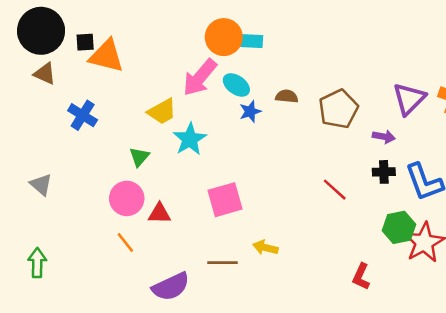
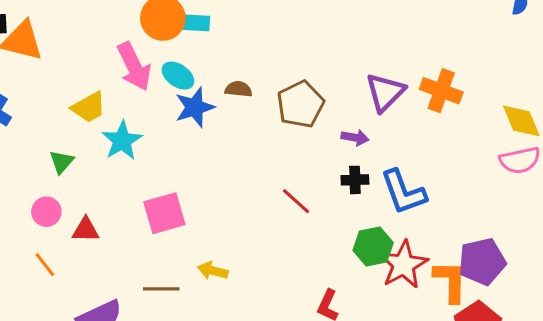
pink arrow: (200, 77) -> (134, 66), turned -66
blue star: (250, 111) -> (195, 107), size x1.5
pink circle: (127, 198) -> (46, 212), size x0.7

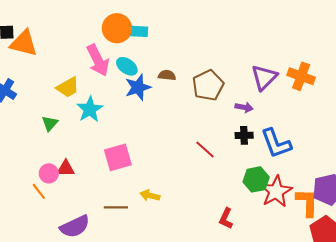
pink circle: (46, 212) -> (49, 173), moved

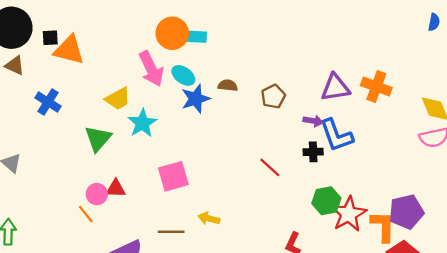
purple triangle: (264, 77) -> (335, 88), turned 36
brown pentagon: (208, 85) -> (273, 96), size x0.7
green triangle: (50, 123) -> (98, 139), size x1.5
blue L-shape: (276, 143) -> (336, 135), moved

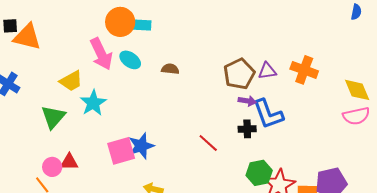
purple triangle: (335, 88) -> (267, 71), size x0.7
brown pentagon: (273, 96) -> (239, 74), moved, size x1.4
blue star: (196, 99) -> (141, 146), moved

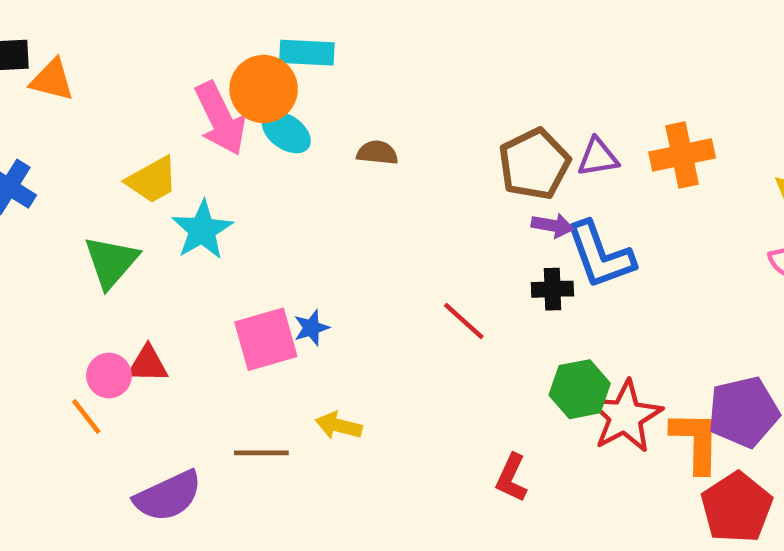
orange circle: (120, 22) -> (264, 89), moved
orange triangle: (27, 37) -> (52, 80), size x0.7
orange cross: (304, 70) -> (682, 155), turned -32
blue star: (141, 146) -> (311, 328), size x0.6

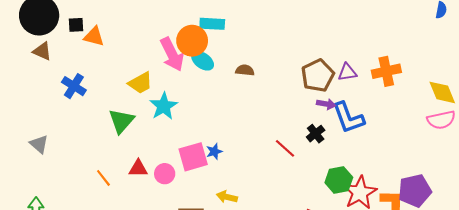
black cross: (552, 289) -> (316, 134), moved, turned -36
pink circle: (109, 376) -> (165, 174), moved
orange line: (86, 417) -> (103, 178), moved

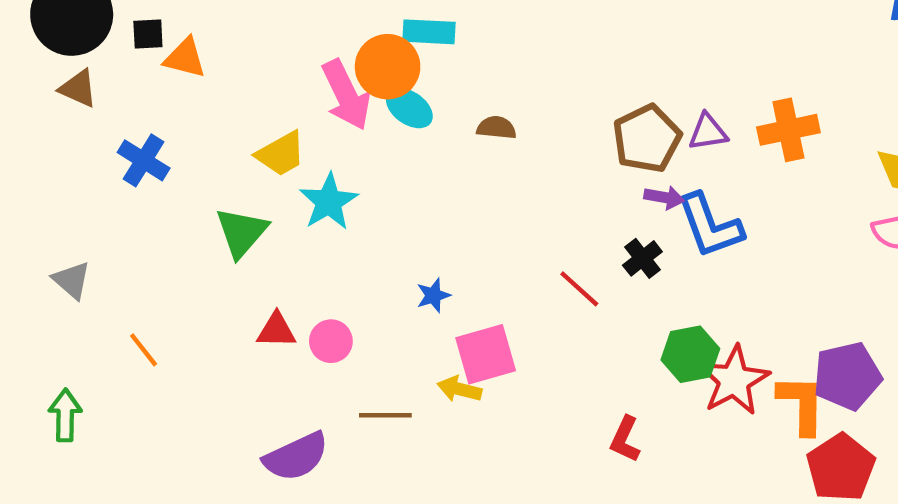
pink square: (193, 157) -> (486, 354), moved
orange line: (103, 178) -> (144, 350), moved

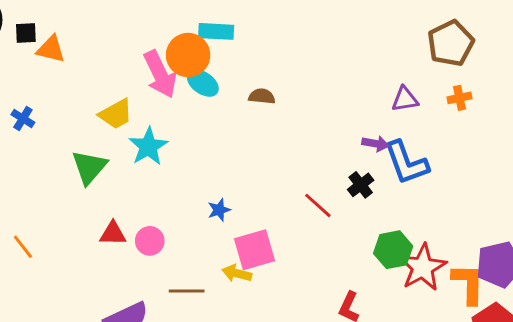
orange cross: (788, 130) -> (459, 98), size x0.6
brown pentagon: (647, 139) -> (451, 43), moved
blue cross: (144, 160) -> (23, 118), size x0.7

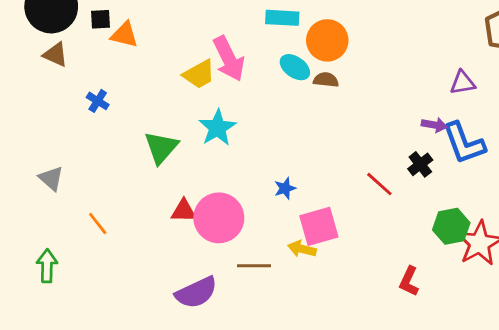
orange circle: (188, 55) -> (327, 40), moved
cyan ellipse: (203, 83) -> (295, 67), moved
yellow trapezoid: (116, 114) -> (199, 74), moved
pink circle: (150, 241) -> (219, 218), size x1.8

